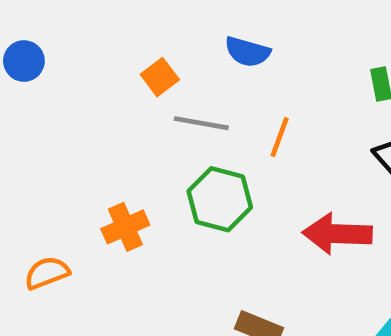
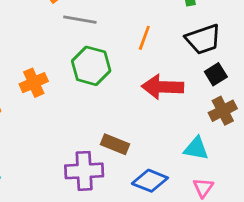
orange line: (280, 137) -> (144, 38), moved

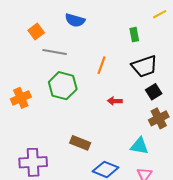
red arrow: (163, 87) -> (115, 101), size x0.5
purple cross: (84, 171) -> (33, 162), moved

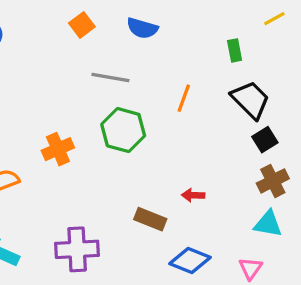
orange square: (36, 32) -> (82, 25), moved
black trapezoid: (144, 66) -> (250, 100), turned -116
red arrow: (115, 101) -> (193, 195), moved
cyan triangle: (139, 146) -> (268, 224), moved

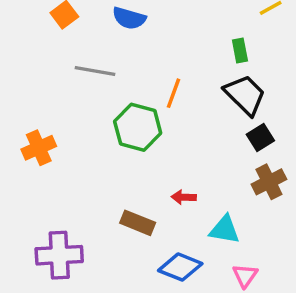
green rectangle: (235, 50) -> (240, 51), moved
green hexagon: (123, 130) -> (138, 127), moved
cyan triangle: (268, 224) -> (225, 230), moved

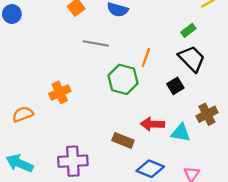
green rectangle: (240, 51) -> (188, 30), turned 64
black square: (260, 138) -> (175, 86), moved
red arrow: (184, 197) -> (152, 124), size x1.5
cyan triangle: (225, 230) -> (181, 133), moved

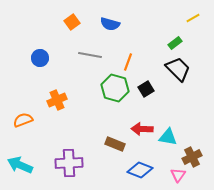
blue circle: (12, 14) -> (40, 58), moved
orange line: (146, 58) -> (128, 62), moved
black square: (175, 86) -> (146, 89), moved
brown cross: (207, 114) -> (192, 157), moved

